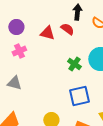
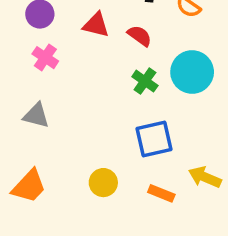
red semicircle: (67, 29) -> (140, 36), moved
pink cross: (19, 51) -> (45, 58), turned -32

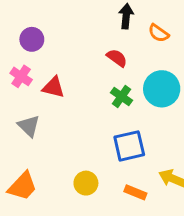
red triangle: (96, 25) -> (53, 87), moved
pink cross: (45, 58) -> (21, 76), moved
gray triangle: (36, 115) -> (29, 126), turned 30

